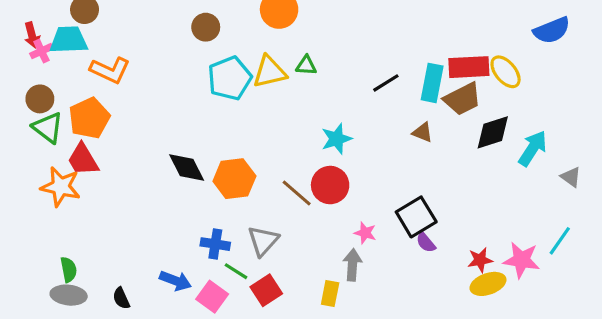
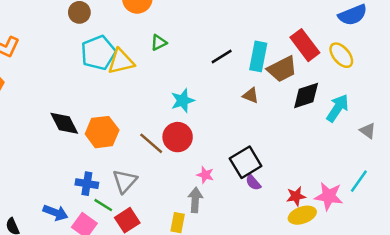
green triangle: (306, 65) -> (159, 43), turned -30
red rectangle: (469, 67) -> (305, 45), moved, turned 56
yellow triangle: (270, 72) -> (121, 61), moved
yellow ellipse: (506, 72) -> (341, 55), moved

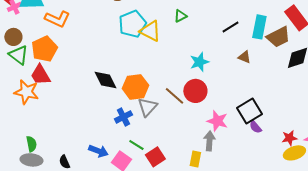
yellow triangle: (121, 61) -> (150, 31), turned 40
brown triangle: (251, 95) -> (244, 57), moved
pink star: (205, 175) -> (217, 121), size x1.5
gray triangle: (125, 181) -> (147, 107), moved
blue cross: (87, 184) -> (123, 117), moved, turned -36

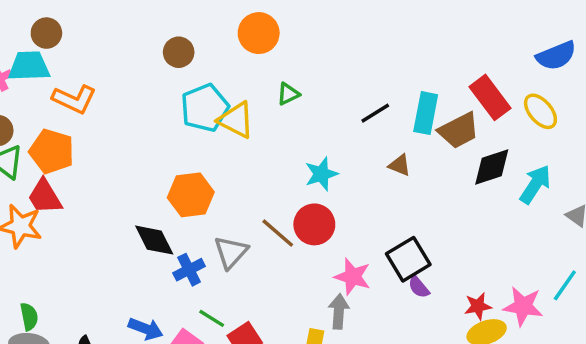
orange pentagon: (44, 49) -> (52, 151), turned -30
black diamond: (105, 80) -> (154, 240), moved
orange hexagon: (135, 87) -> (191, 195), moved

